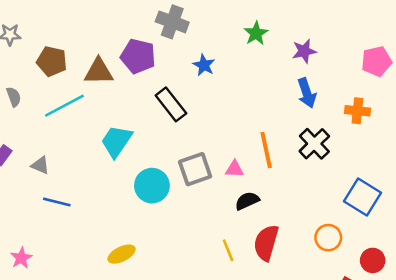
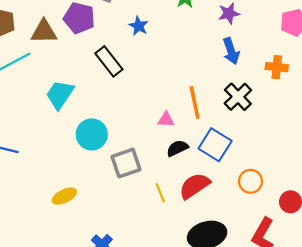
gray square: (195, 169) -> (126, 163), moved
blue square: (362, 197) -> (215, 145), moved
red semicircle: (266, 243) -> (195, 186), turned 40

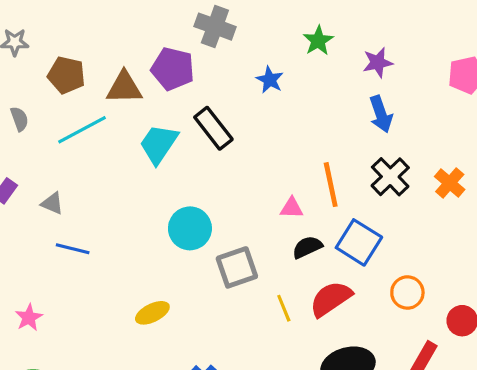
blue star: (139, 26) -> (270, 80), moved
orange cross: (277, 67) -> (450, 183), moved, turned 35
cyan trapezoid: (60, 95) -> (159, 144), moved

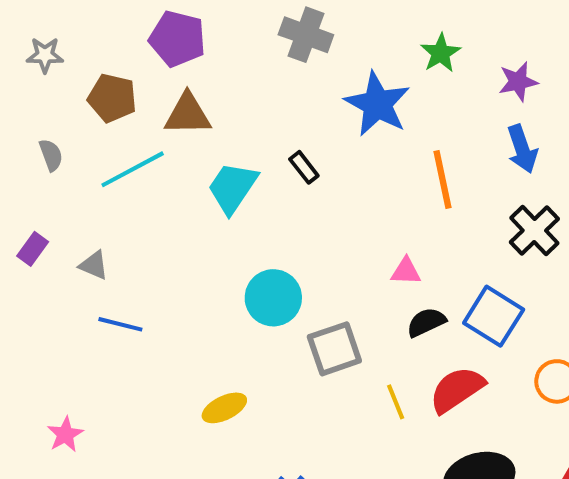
purple pentagon: (173, 69) -> (177, 39), moved
blue star: (270, 80) -> (377, 104), size x1.8
black rectangle: (213, 128) -> (304, 167), size x0.6
orange line: (331, 185) -> (443, 179), moved
pink star: (29, 318) -> (65, 434), moved

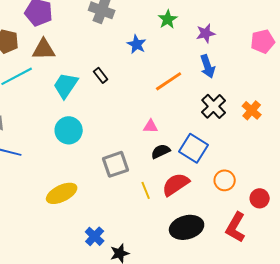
blue star: (377, 104) -> (137, 44), size x0.6
orange line: (443, 179) -> (169, 81), turned 68
cyan circle: (273, 298) -> (69, 130), moved
yellow ellipse: (224, 408) -> (62, 193), size x1.4

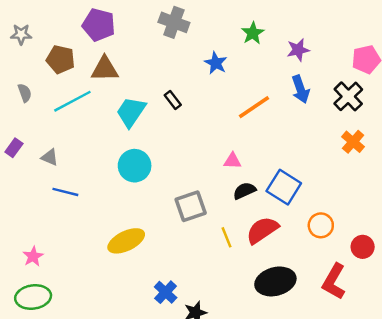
black cross: (214, 106) -> (348, 96), moved

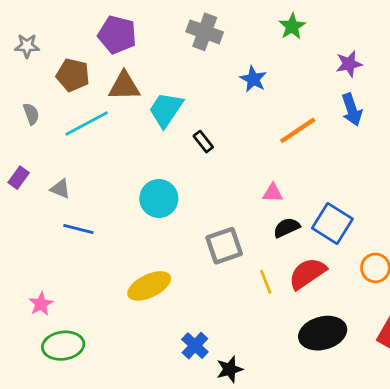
green star: (253, 33) -> (292, 26), moved
black rectangle: (173, 100) -> (203, 142), moved
cyan trapezoid: (131, 112) -> (166, 110), moved
green ellipse: (33, 297) -> (63, 346), moved

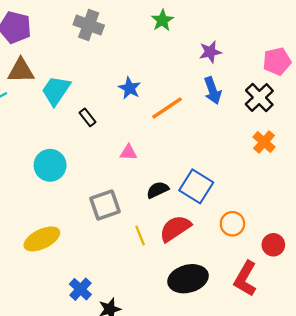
blue star: (253, 79) -> (130, 88), moved
pink triangle: (273, 193) -> (128, 152), moved

